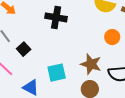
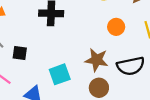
black square: (24, 49) -> (20, 53), turned -32

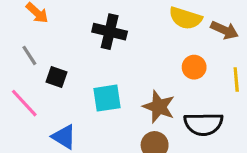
cyan square: (60, 74) -> (107, 98), moved

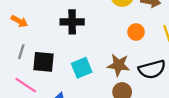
gray line: (29, 55) -> (21, 52), turned 64
black square: (57, 77) -> (43, 62), size x1.5

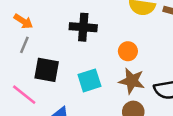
orange circle: (136, 32) -> (128, 51), moved
gray line: (21, 52) -> (24, 45), moved

